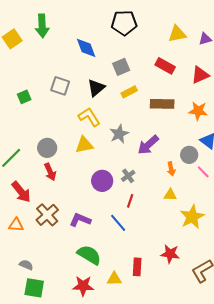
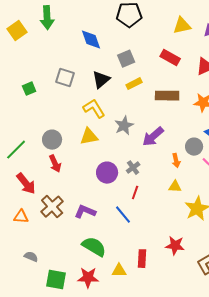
green square: (34, 288) -> (56, 280), moved

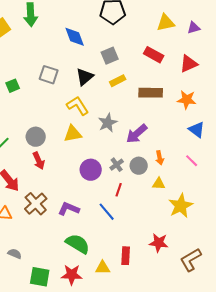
gray circle: (194, 147) -> (139, 166), moved

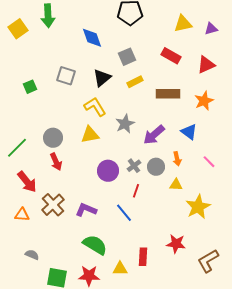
orange star: (187, 100) -> (204, 101), turned -30
blue triangle: (197, 130) -> (189, 132), moved

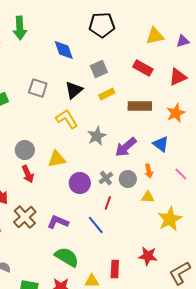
yellow triangle: (90, 135) -> (57, 159), moved

